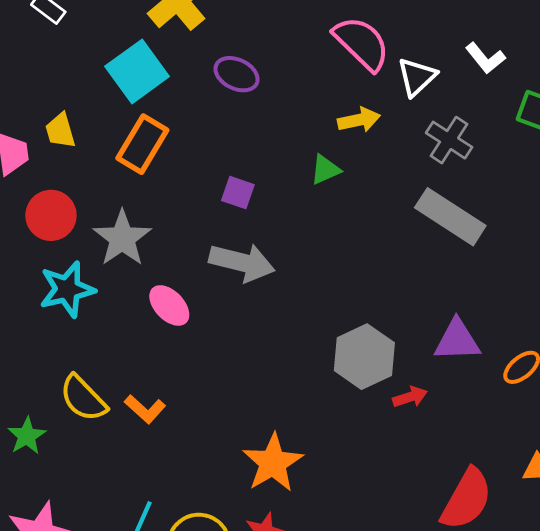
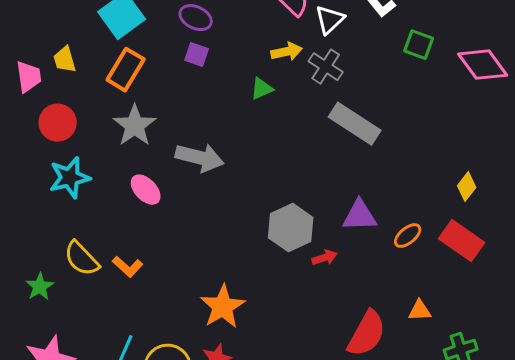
gray cross: (449, 140) -> (326, 67), moved
purple square: (238, 193) -> (197, 55), moved
gray star: (122, 238) -> (135, 126), moved

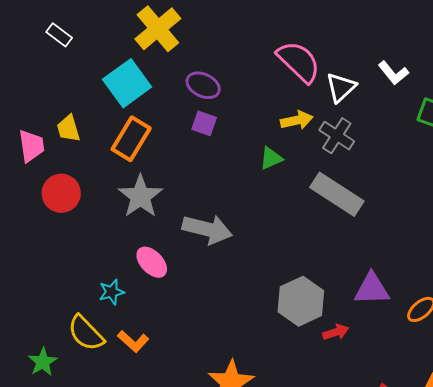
gray rectangle: (355, 124) -> (337, 194), moved
cyan star: (70, 178) -> (112, 292), moved, size x0.6

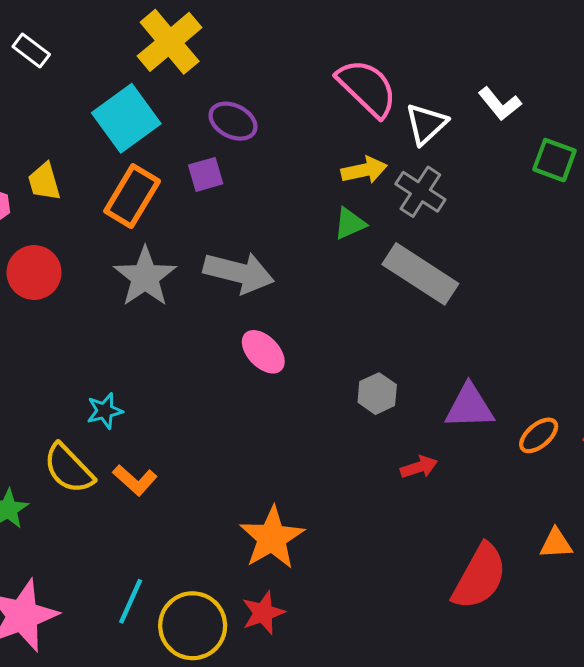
purple square: (204, 123) -> (206, 174), moved, turned -35
green triangle: (271, 158) -> (350, 223), moved
gray arrow: (207, 229) -> (239, 272), moved
pink ellipse: (152, 262) -> (263, 352), moved
gray hexagon: (301, 301) -> (377, 394), moved, size x0.6

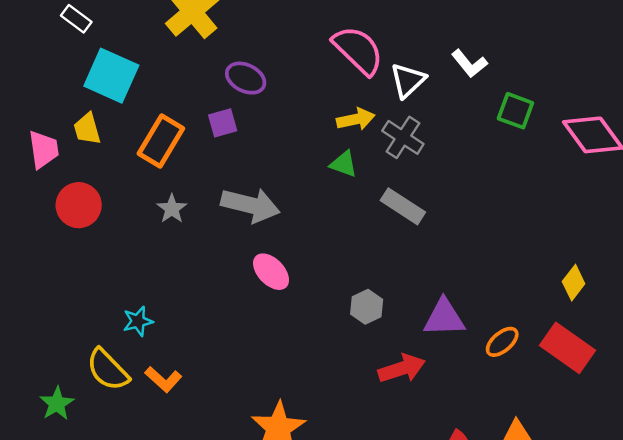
cyan square: (126, 118) -> (111, 76), moved, turned -30
green triangle: (350, 223) -> (344, 164), turned 44
gray rectangle: (420, 274) -> (403, 206), size x0.7
gray star: (145, 277) -> (172, 209), size x0.6
red arrow: (419, 467) -> (402, 368), size x1.5

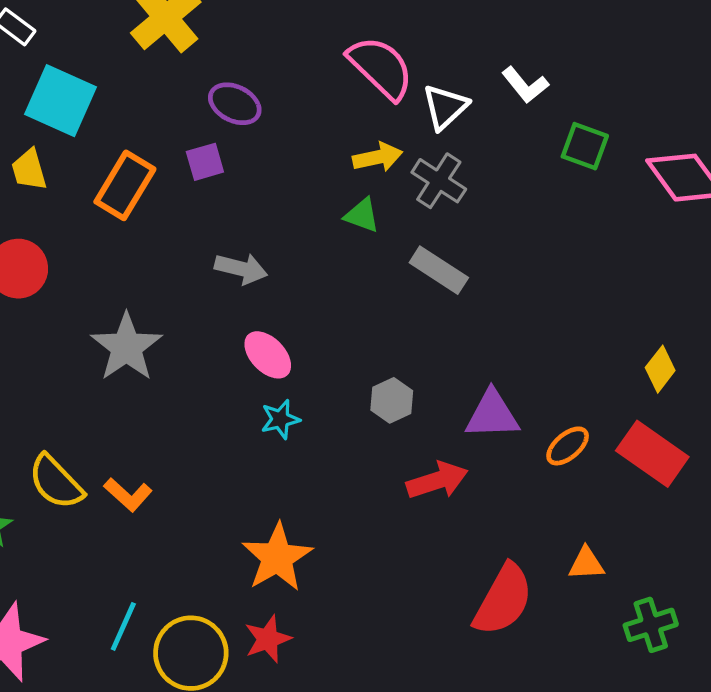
gray arrow: (250, 205) -> (241, 269), size x0.7
gray star: (172, 209) -> (126, 347), moved, size x1.8
cyan star: (138, 321) -> (280, 419), moved

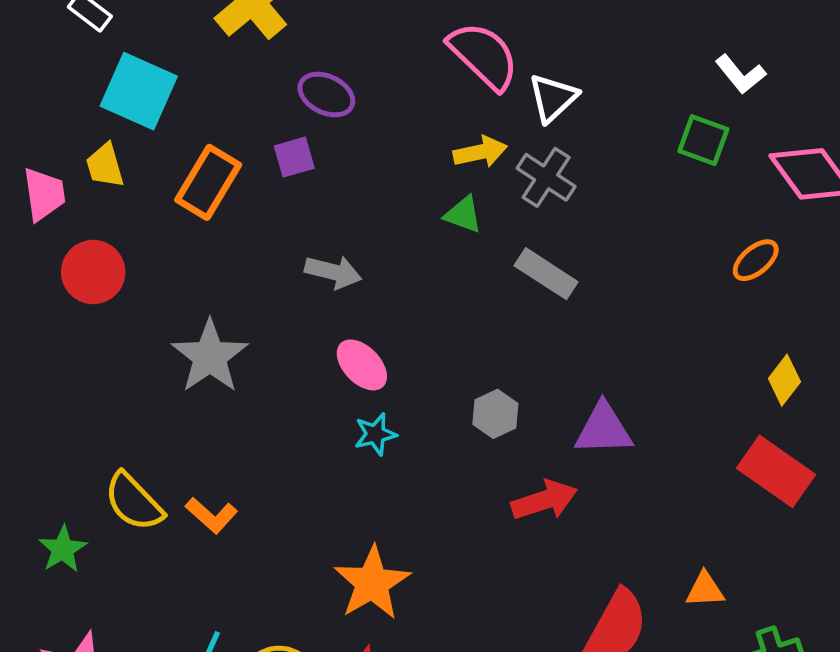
white L-shape: (525, 85) -> (740, 74), moved
orange ellipse: (568, 446) -> (756, 260), moved

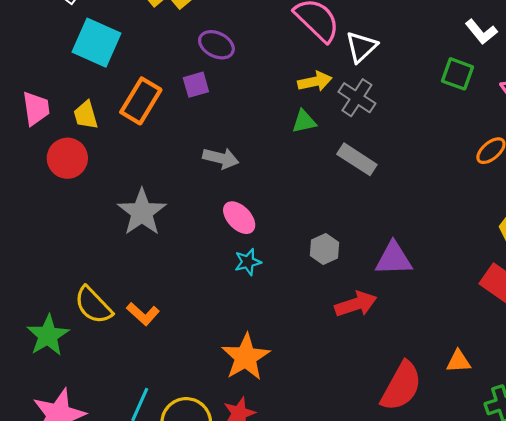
yellow trapezoid: (105, 165) -> (86, 115), moved
green triangle: (463, 215) -> (304, 121), turned -32
green star: (63, 549) -> (48, 335), size x1.4

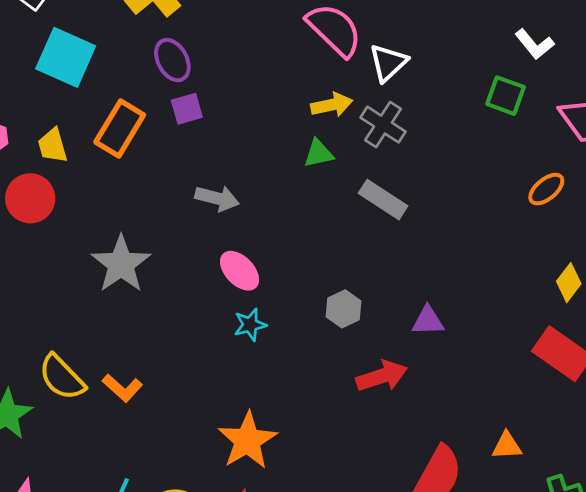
purple ellipse: (216, 45) -> (172, 60), moved, turned 36
purple triangle: (394, 259) -> (428, 321), size x0.7

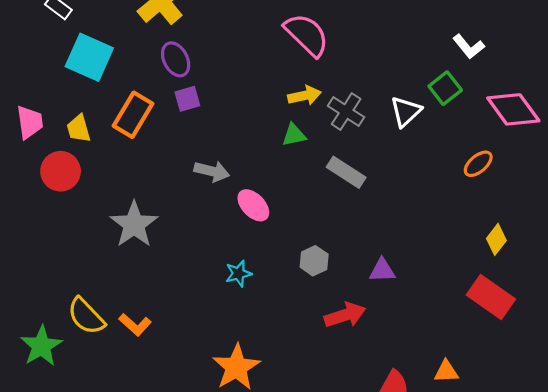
white triangle: (388, 63) -> (406, 112), moved
green square: (506, 96) -> (445, 88), turned 32
pink ellipse: (240, 271) -> (253, 205), moved

